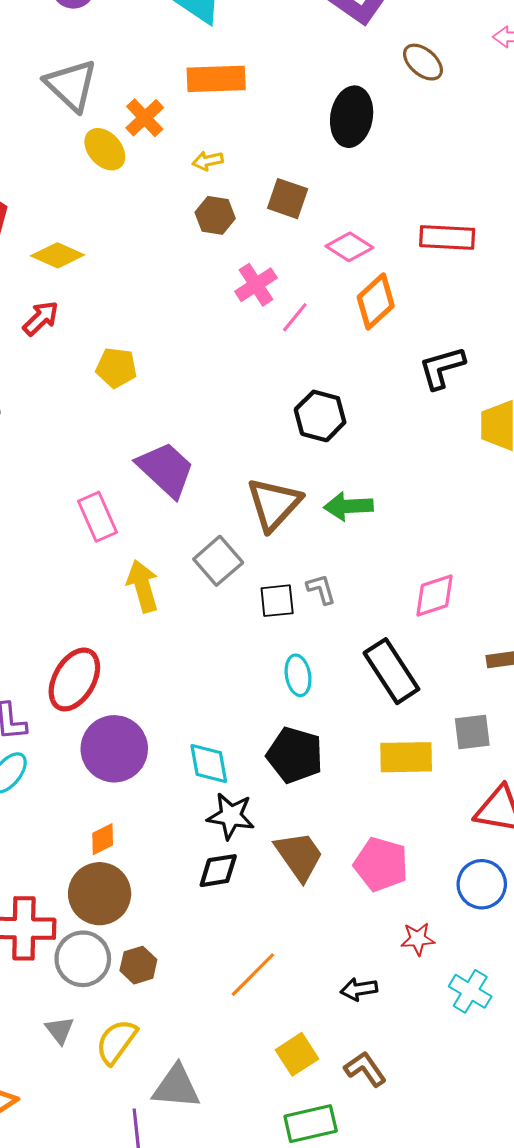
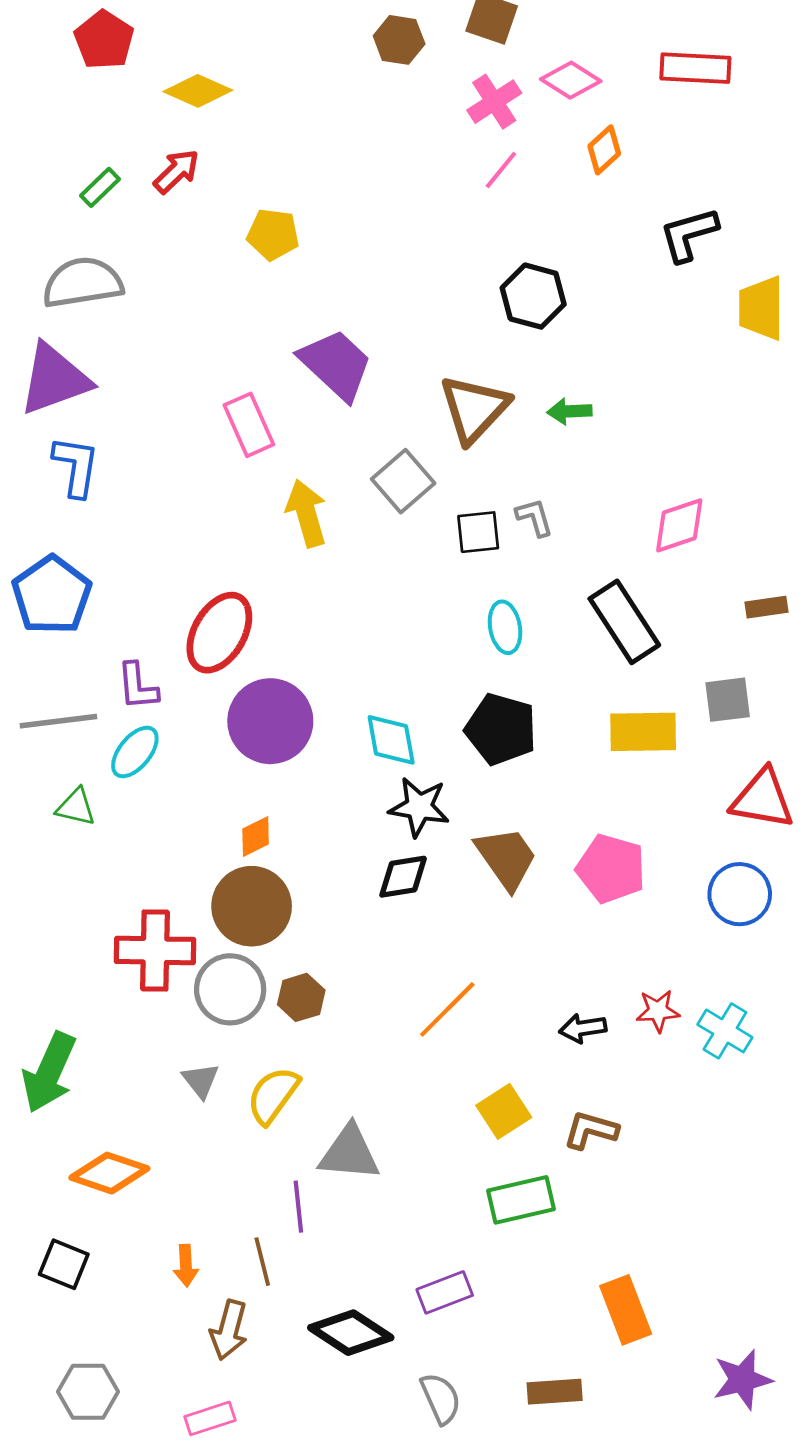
pink cross: (256, 285) -> (494, 102), moved
orange diamond: (376, 301) -> (604, 150), size x0.7
green arrow: (348, 506) -> (569, 411), size x0.7
red star: (418, 939) -> (658, 1011), moved
brown L-shape: (365, 1069) -> (591, 1130), turned -39

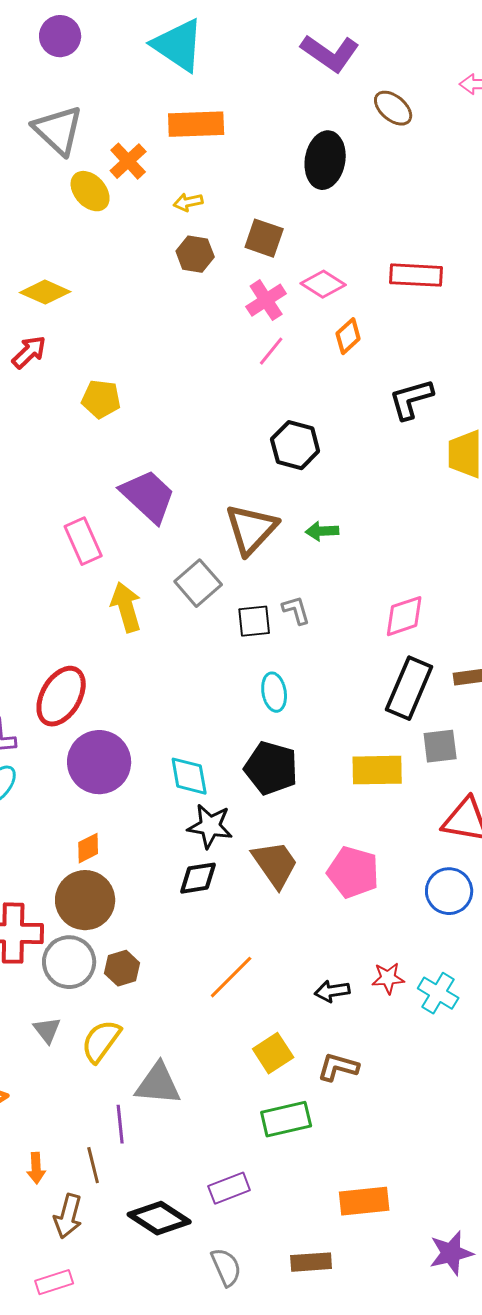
black rectangle: (624, 622) -> (409, 688), moved, turned 56
orange rectangle: (626, 1310) -> (364, 1201), turned -75

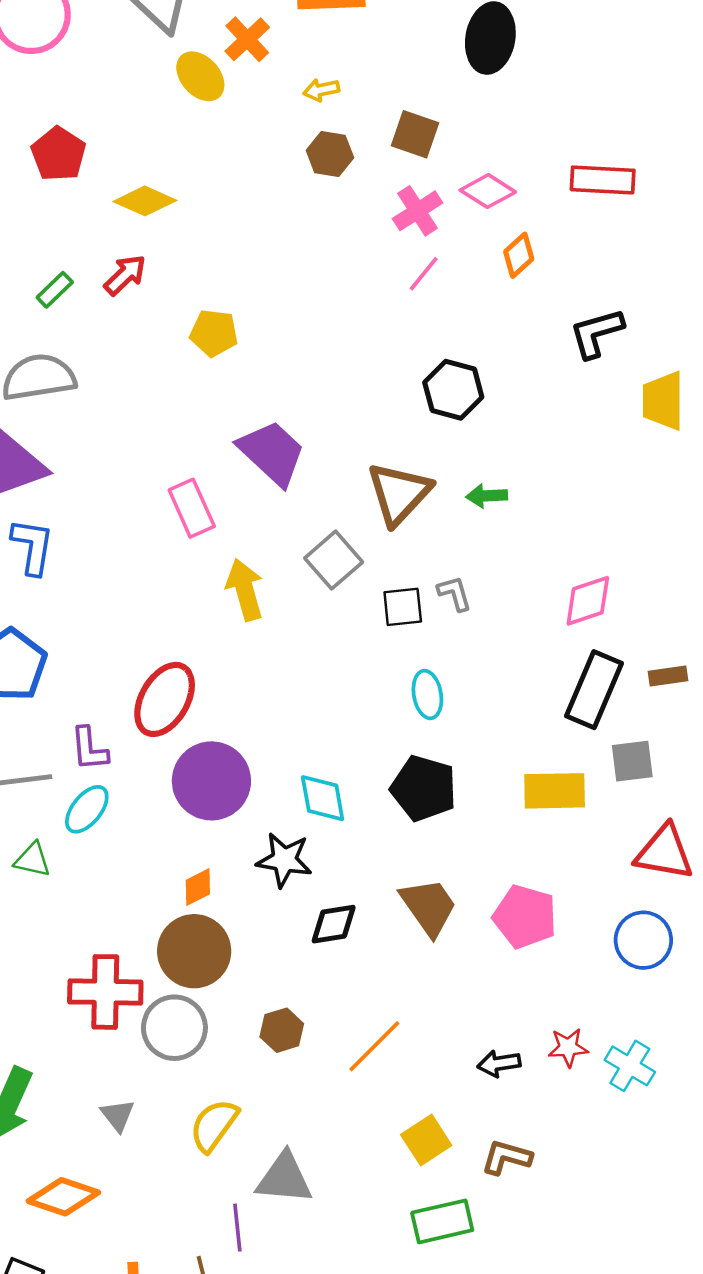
black star: (210, 826) -> (284, 860), moved
brown hexagon: (122, 968) -> (282, 1030), moved
gray triangle: (47, 1030) -> (118, 1115), moved

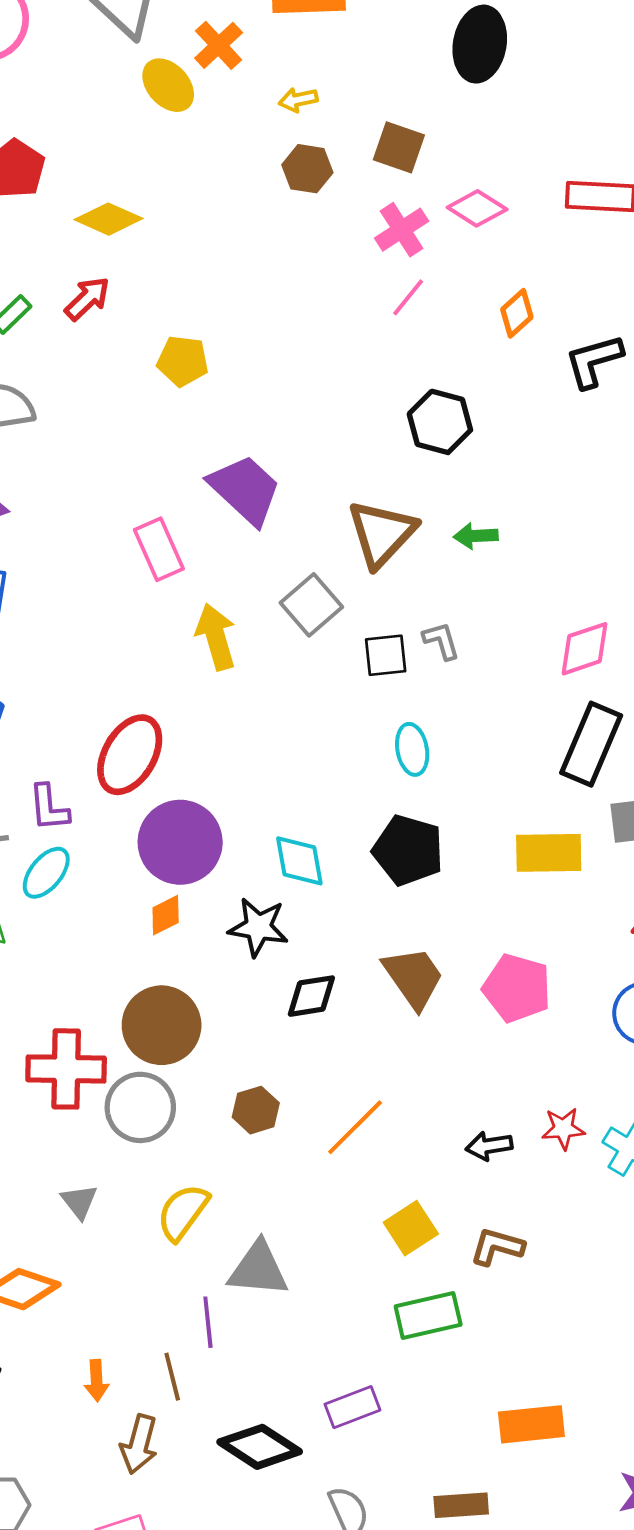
orange diamond: (519, 255) -> (517, 313), moved
orange diamond: (198, 887) -> (166, 915), moved

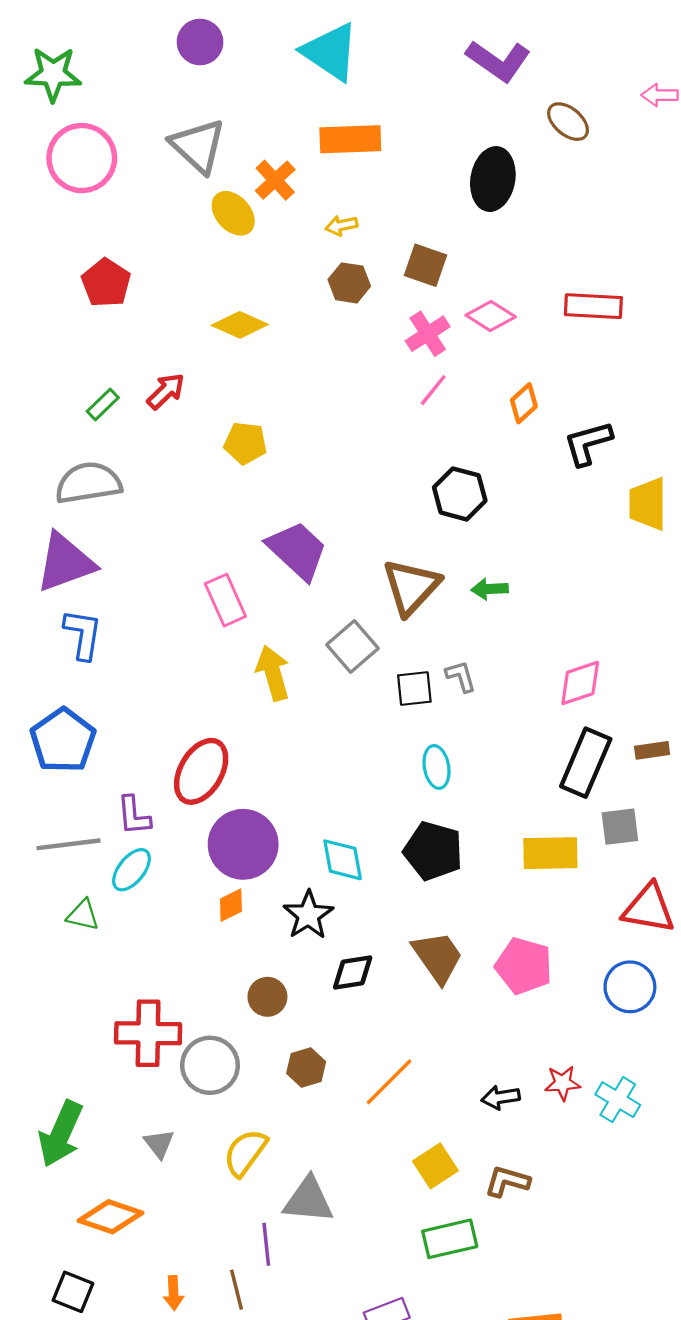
yellow diamond: (109, 219) -> (240, 325), moved
black star: (258, 927) -> (308, 915), turned 30
brown circle: (162, 1025) -> (267, 997), moved, size x0.6

